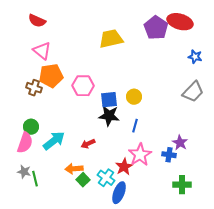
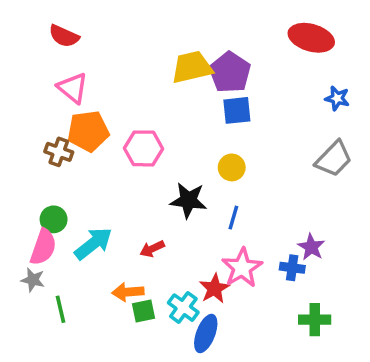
purple pentagon: (156, 28) -> (230, 72), moved
blue square: (109, 100) -> (237, 110), moved
gray star: (24, 172) -> (33, 280), moved
green square: (83, 180) -> (143, 311), turned 32

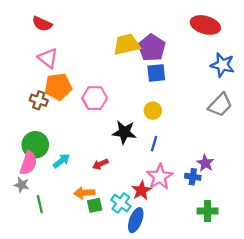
blue star: (337, 98) -> (222, 65), size x1.5
green circle: (54, 219) -> (35, 145), size x1.5
cyan arrow: (93, 244) -> (62, 161), size x0.7

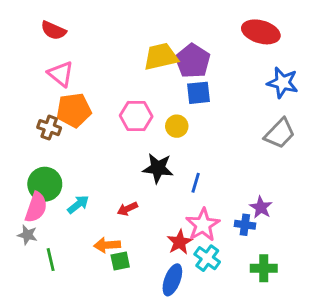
pink hexagon: (95, 98) -> (136, 116), moved
yellow circle: (153, 111) -> (177, 126), moved
cyan cross: (121, 203) -> (207, 258), moved

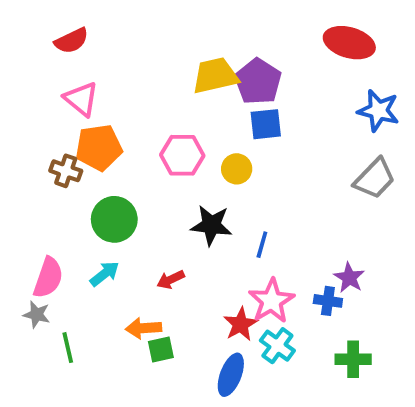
red semicircle: (54, 30) -> (72, 41), turned -50
green circle: (45, 184) -> (114, 219), moved

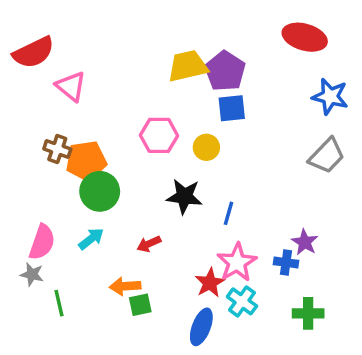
red semicircle: (72, 41) -> (34, 52), moved, size x1.4
orange pentagon: (99, 148) -> (86, 161), moved

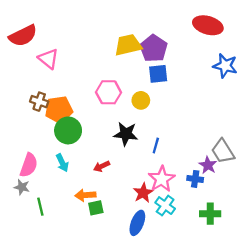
gray trapezoid: (327, 156) -> (223, 151), moved, turned 104
cyan arrow: (91, 239) -> (62, 163), turned 102

